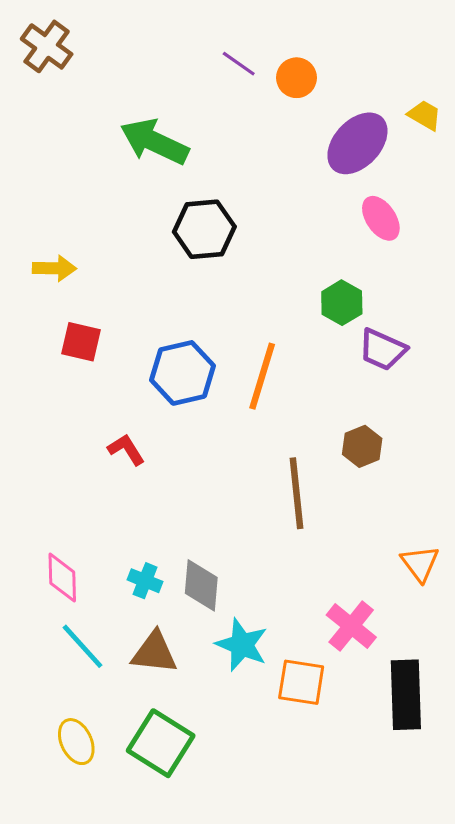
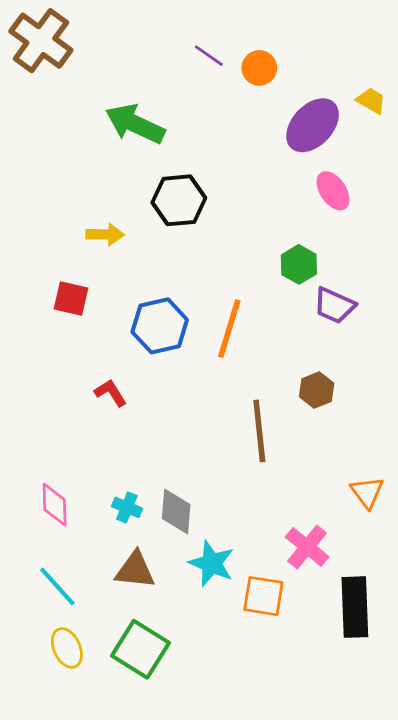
brown cross: (47, 46) -> (41, 41), size x1.4
yellow arrow: (54, 268) -> (105, 234), moved
cyan line: (83, 646) -> (57, 587), moved

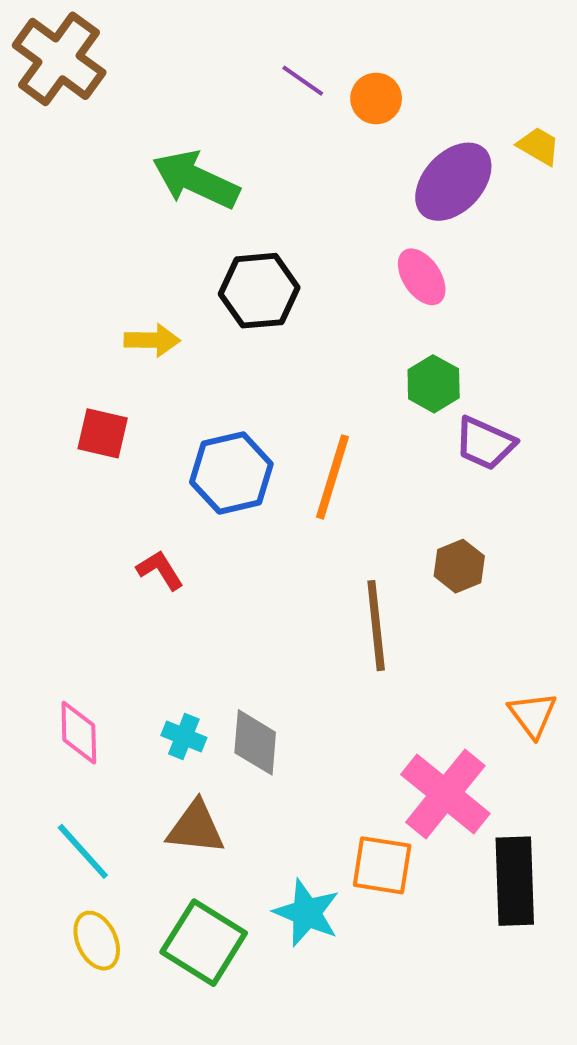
pink ellipse: (333, 191) -> (422, 277), moved
pink cross: (307, 547) -> (445, 794), size x1.4
cyan star: (212, 563) -> (307, 913), moved

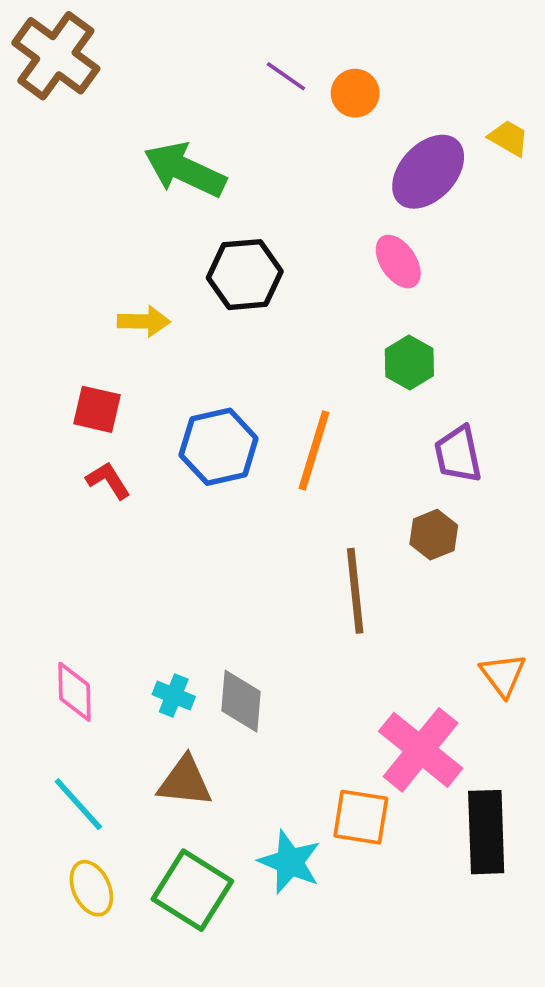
purple trapezoid: (485, 443) -> (458, 454), moved, turned 54
red L-shape: (160, 570) -> (108, 480), moved

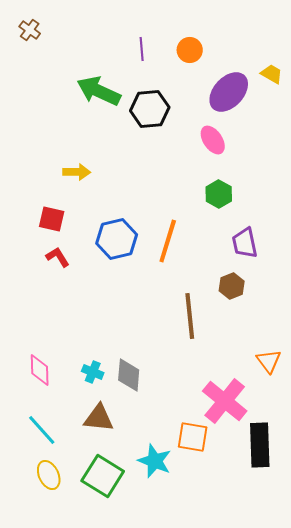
brown cross: (56, 56) -> (30, 30), size x0.5
purple line: (286, 76) -> (142, 49), moved, turned 50
black hexagon: (245, 275) -> (150, 109), moved

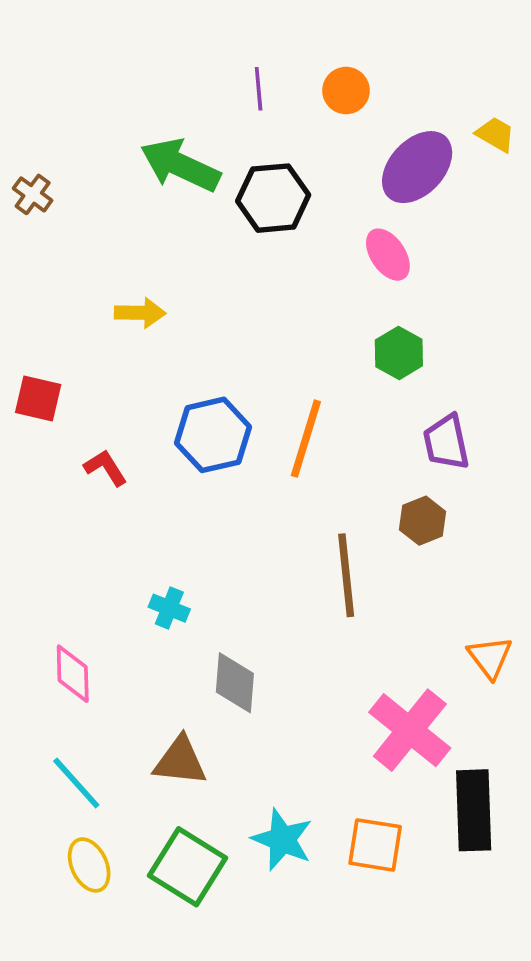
brown cross: (30, 30) -> (33, 194), moved
red square: (52, 219) -> (38, 399), moved
cyan cross: (93, 372) -> (169, 608), moved
orange square: (193, 437) -> (375, 845), moved

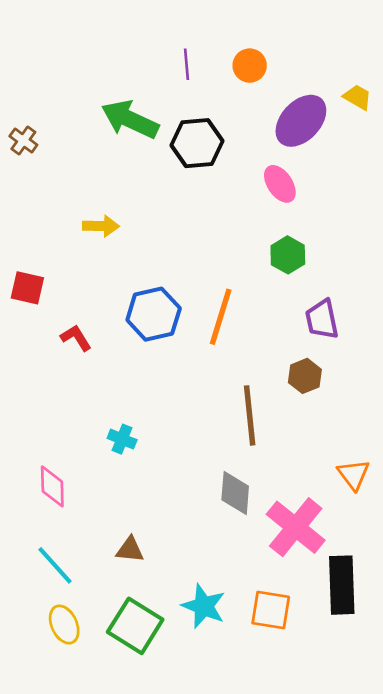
gray diamond: (235, 683) -> (235, 493), moved
brown triangle: (180, 761) -> (130, 550), size x0.7

